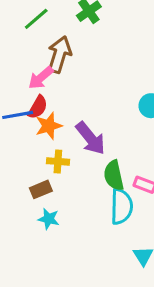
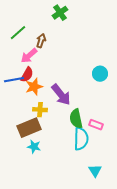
green line: (36, 19) -> (18, 33), moved
brown arrow: (59, 54) -> (41, 41), size x0.6
brown rectangle: (41, 189) -> (29, 128), size x1.6

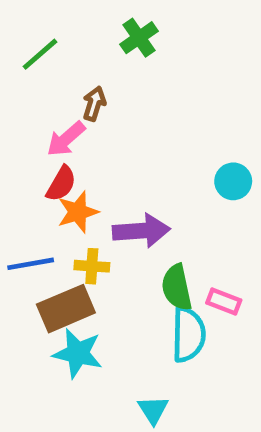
green line: (18, 33) -> (40, 54), moved
blue line: (14, 80) -> (31, 264), moved
purple arrow: (61, 95) -> (141, 231), turned -55
cyan star: (34, 147) -> (78, 353), size x1.5
cyan triangle: (95, 171) -> (153, 410), moved

